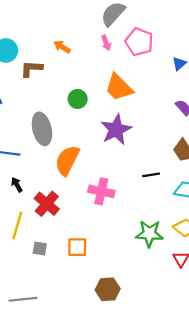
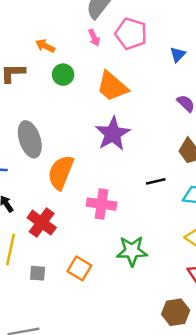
green circle: (78, 99) -> (63, 75), moved
green star: (149, 234) -> (132, 251), moved
orange square: (77, 247) -> (79, 268), turned 35
brown hexagon: (108, 289) -> (176, 312), moved

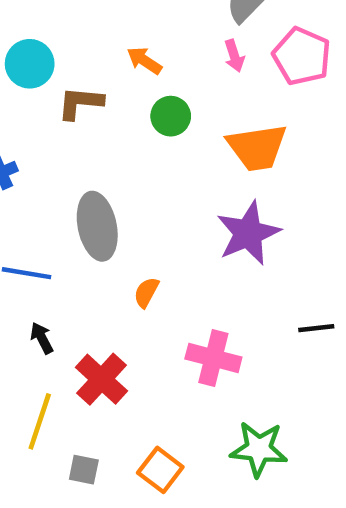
orange trapezoid: (112, 86) -> (257, 147), turned -56
orange semicircle: (61, 172) -> (146, 292), size x0.5

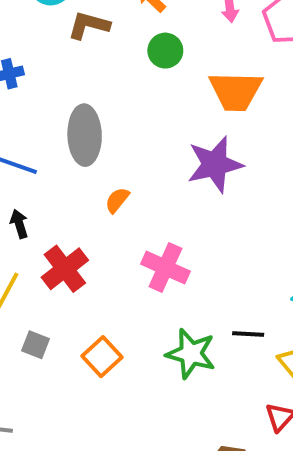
black line: (316, 328) -> (248, 334), moved

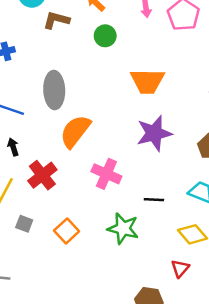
orange trapezoid: (236, 91) -> (147, 81), moved
purple star: (215, 164) -> (154, 133), moved
orange semicircle: (117, 200) -> (75, 131), size x2.0
black line: (248, 334) -> (154, 200), moved

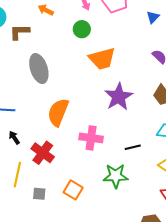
green circle: (105, 36) -> (82, 29), moved
gray ellipse: (54, 90) -> (39, 69), moved

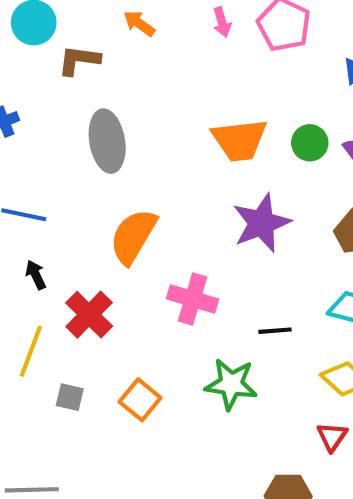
green circle: (82, 29) -> (310, 143), moved

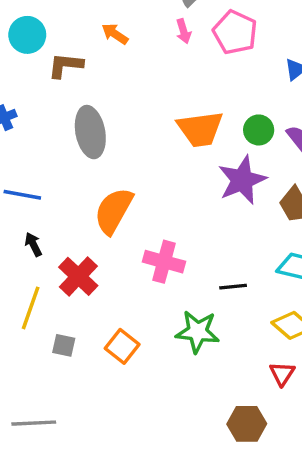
purple star: (262, 223) -> (242, 180), moved

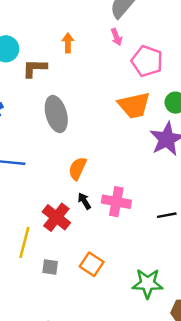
pink pentagon: (235, 32) -> (147, 61), moved
orange arrow: (115, 34) -> (68, 43), turned 60
orange semicircle: (114, 211) -> (77, 169), size x0.7
black arrow: (33, 244) -> (84, 201), moved
green star: (198, 332) -> (148, 283), moved

